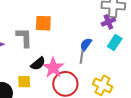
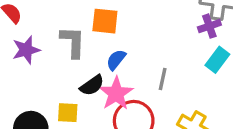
blue semicircle: (86, 44) -> (116, 60), moved

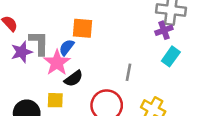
gray L-shape: (73, 42) -> (39, 43), moved
blue semicircle: (116, 60) -> (67, 47), moved
pink star: (116, 93) -> (57, 63), moved

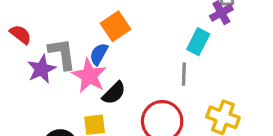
orange square: (83, 28) -> (116, 26), turned -30
cyan rectangle: (171, 56) -> (198, 42), moved

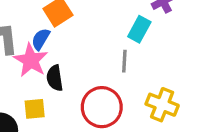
black semicircle: (114, 93) -> (55, 78), turned 125

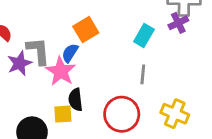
cyan rectangle: (139, 29) -> (144, 36), moved
black semicircle: (55, 78) -> (76, 100), moved

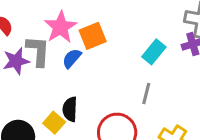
pink star: (61, 71) -> (61, 27), moved
yellow square: (63, 114) -> (54, 123), turned 36

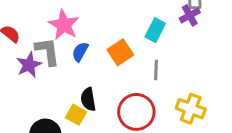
orange square: (93, 36) -> (120, 52), moved

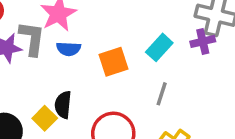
blue semicircle: (80, 52) -> (69, 49), turned -132
gray line: (156, 70) -> (162, 94), moved

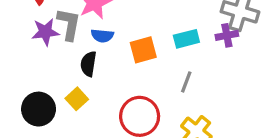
cyan rectangle: (159, 47) -> (186, 39), turned 30
black semicircle: (63, 105) -> (88, 64), moved

